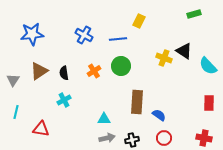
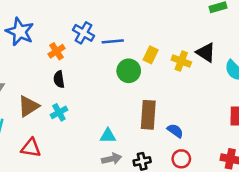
yellow rectangle: (139, 21) -> (151, 55), moved
blue star: (32, 34) -> (20, 32), turned 30
blue line: (118, 39) -> (113, 41), moved
brown triangle: (39, 71) -> (28, 106), moved
orange cross: (94, 71) -> (57, 51), moved

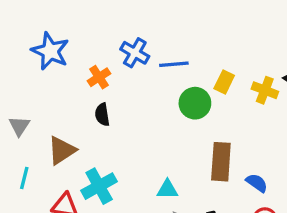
cyan cross: (59, 112) -> (99, 186), moved, size x1.5

